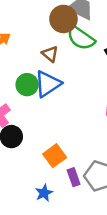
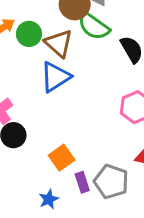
brown triangle: (50, 54) -> (59, 43), size x1.5
green circle: (27, 85) -> (29, 34), moved

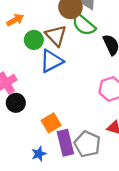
green circle: (29, 34) -> (34, 40), moved
purple rectangle: (82, 182) -> (65, 143), size x1.6

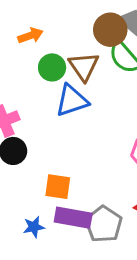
orange square: (51, 123) -> (58, 187), turned 30
purple rectangle: (65, 143) -> (73, 218), turned -75

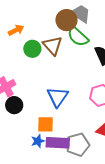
blue triangle: (72, 101) -> (58, 97), moved, turned -30
gray pentagon: (104, 224) -> (78, 145), turned 30
blue star: (34, 227) -> (38, 141), moved

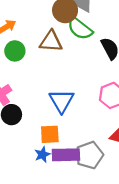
brown triangle: (53, 46) -> (51, 41), turned -40
green circle: (32, 49) -> (15, 51), moved

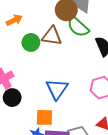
green circle: (15, 51) -> (31, 42), moved

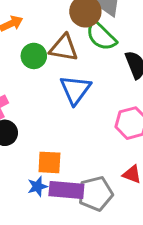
blue triangle: (57, 89) -> (75, 90), moved

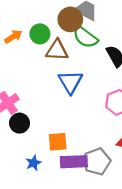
green circle: (34, 56) -> (40, 34), moved
blue star: (37, 186) -> (33, 163), moved

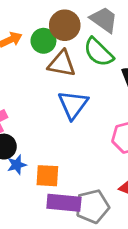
brown circle: (70, 19) -> (65, 25), moved
blue star: (33, 163) -> (17, 165), moved

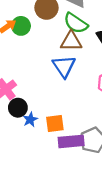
green circle: (43, 41) -> (21, 26), moved
brown triangle: (62, 64) -> (71, 41), moved

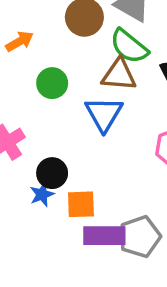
green circle: (21, 26) -> (52, 83), moved
black circle: (18, 108) -> (52, 173), moved

